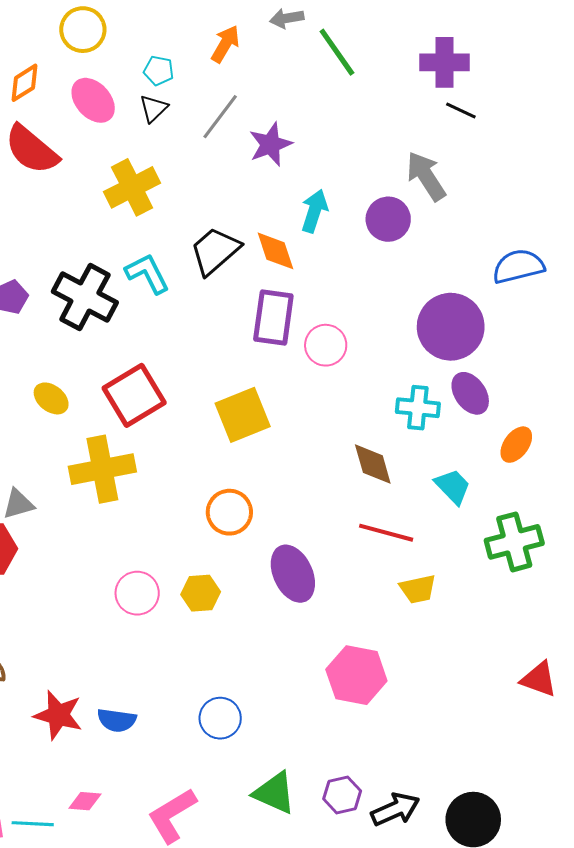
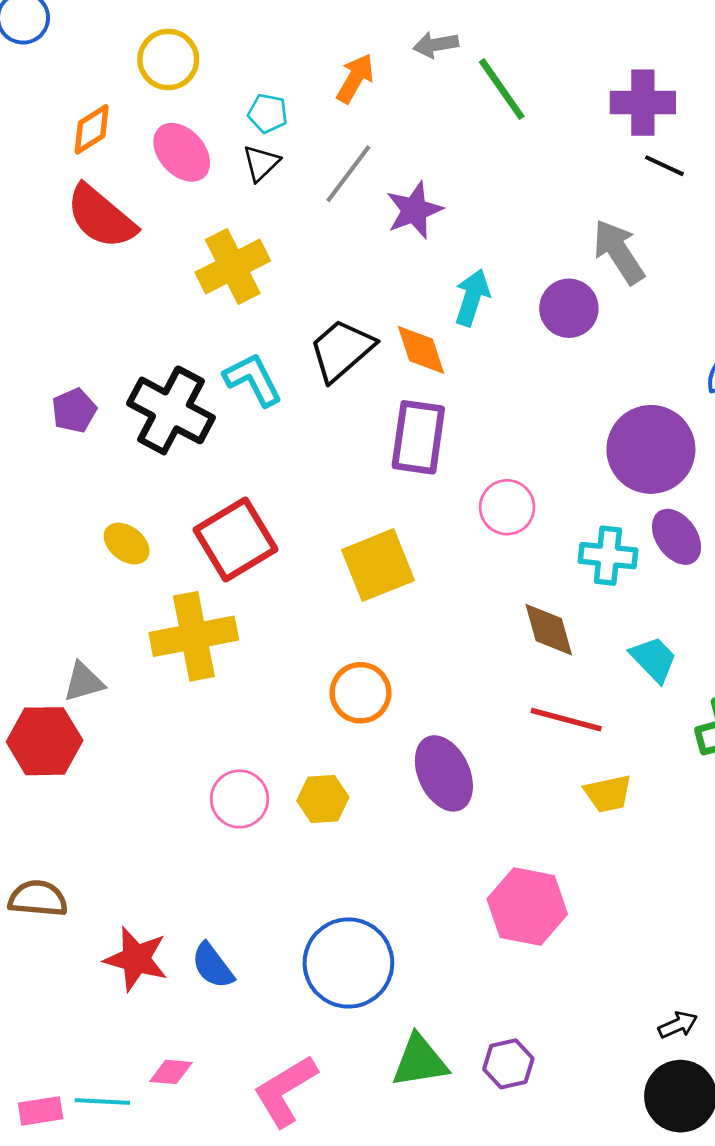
pink circle: (326, 345) -> (507, 507), moved
blue circle: (220, 718) -> (348, 963), size x1.6
blue semicircle: (117, 720) -> (213, 966), turned 45
green triangle: (274, 793) -> (420, 1061), turned -33
black arrow: (395, 809) -> (678, 1025), moved, size x0.6

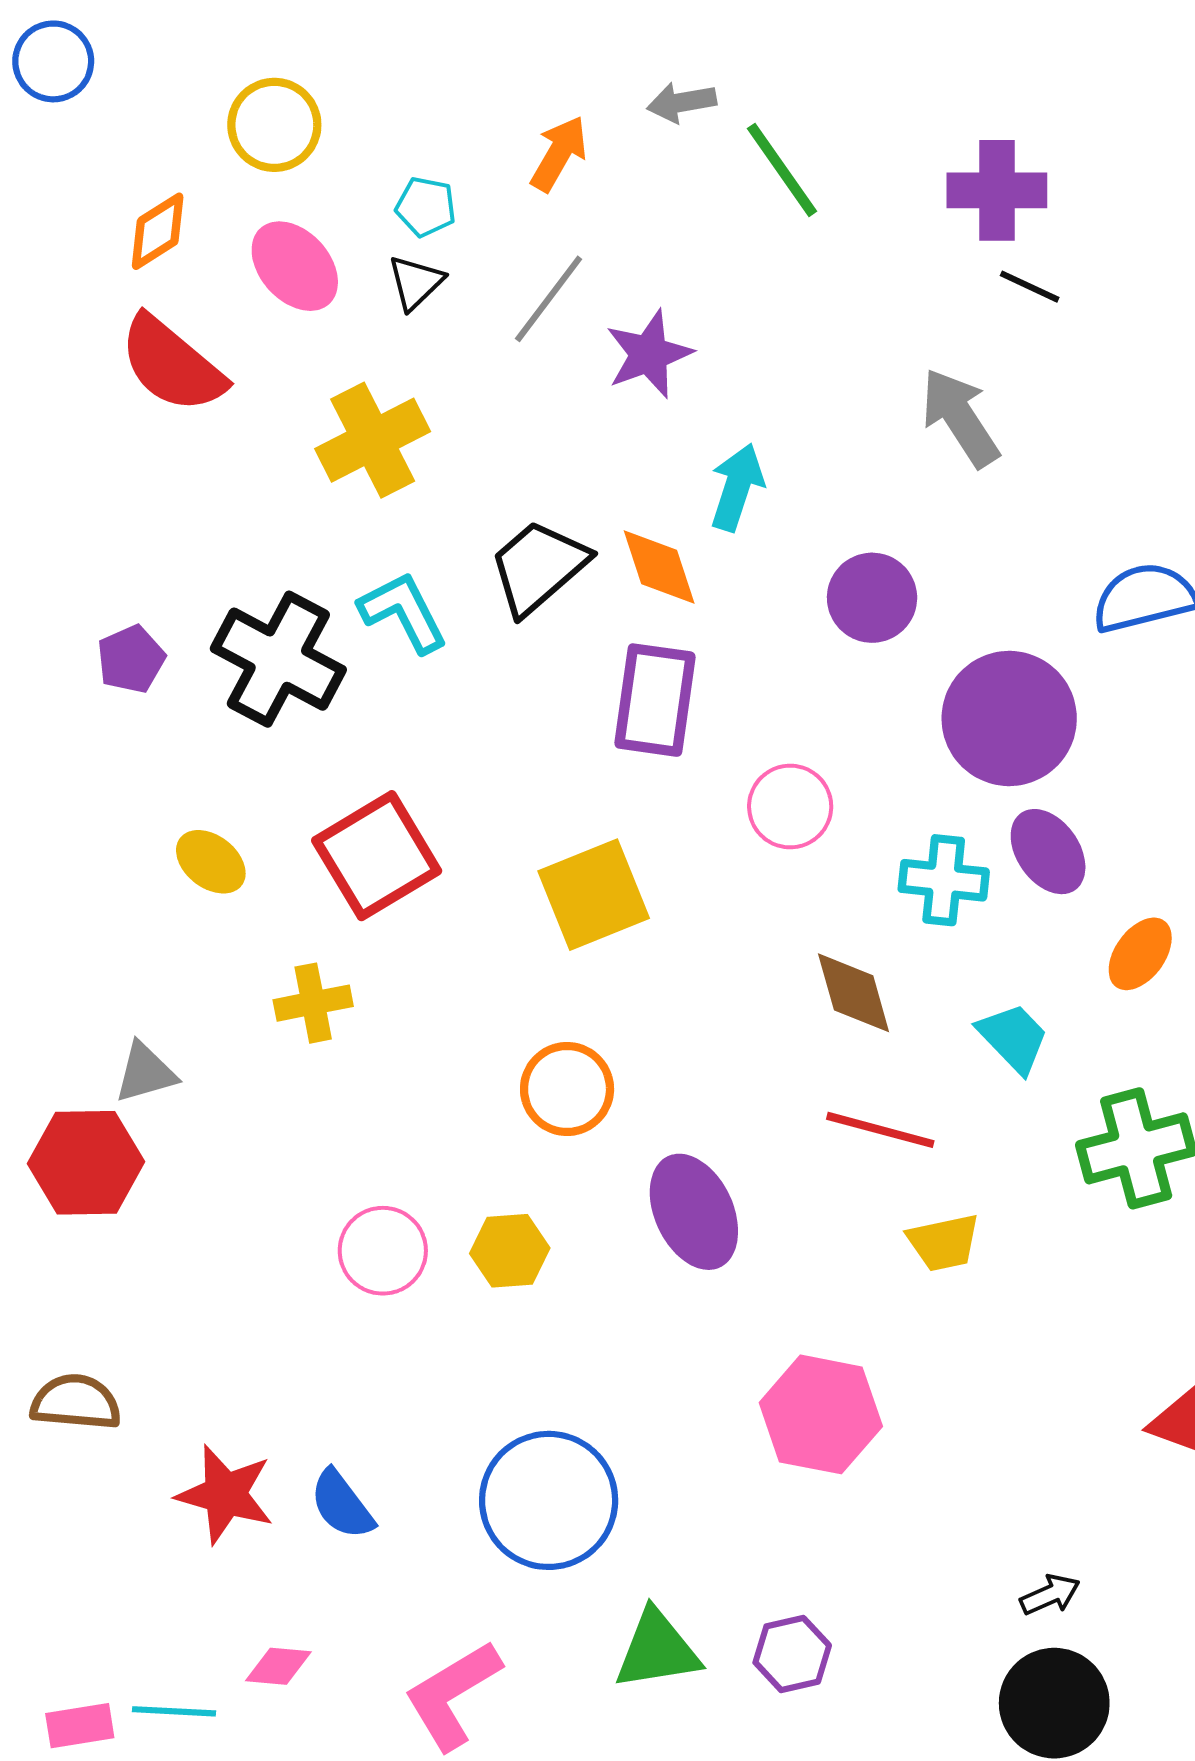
purple circle: (569, 308) -> (872, 598), moved
yellow cross: (194, 636) -> (313, 1003), size x0.6

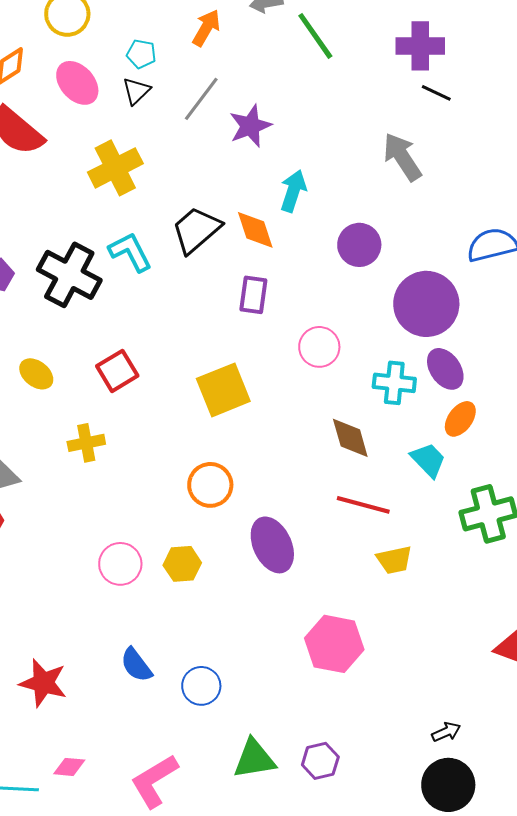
purple rectangle: (655, 700) -> (253, 295), size x0.7
red square: (377, 856) -> (117, 371), size x0.7
orange ellipse: (1140, 954) -> (460, 419), moved
blue circle: (549, 1500) -> (201, 686), size x0.6
blue semicircle: (342, 1505) -> (136, 665), moved

